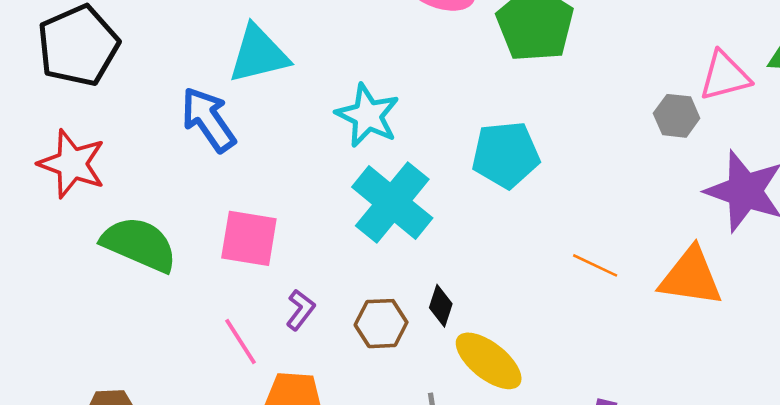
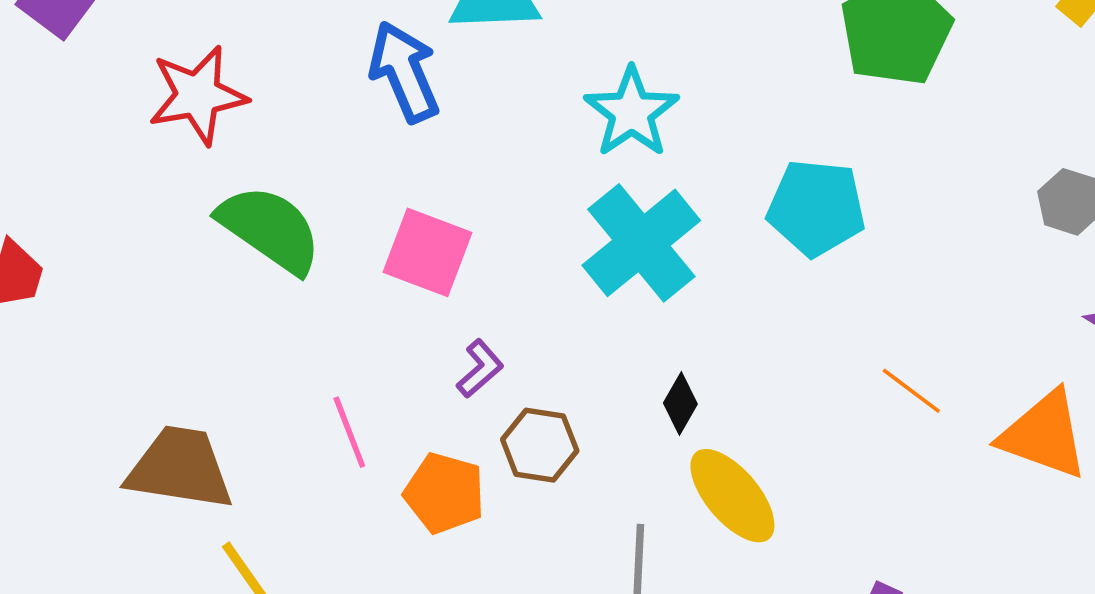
red star: (72, 164) -> (198, 95), turned 30
brown hexagon: (381, 324) -> (540, 445), moved
pink line: (240, 342) -> (349, 432), moved

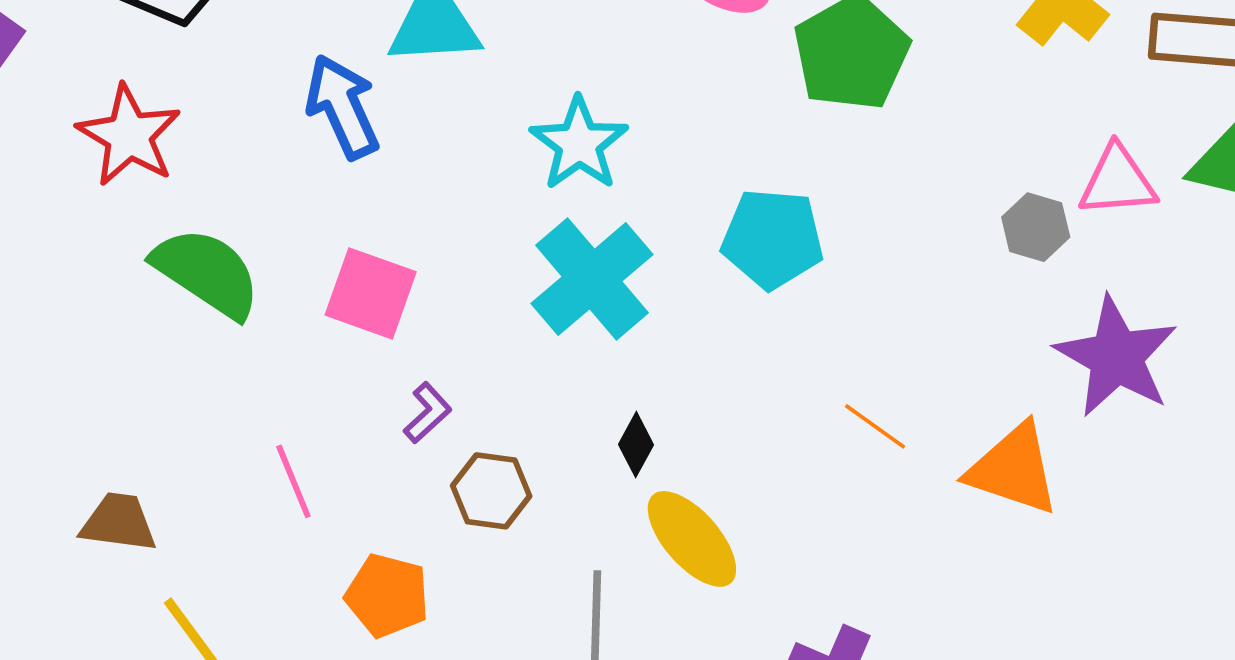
red star: (198, 95) -> (129, 136), turned -30
brown trapezoid: (180, 468) -> (119, 522), size x0.7
orange pentagon: (444, 493) -> (387, 595), moved

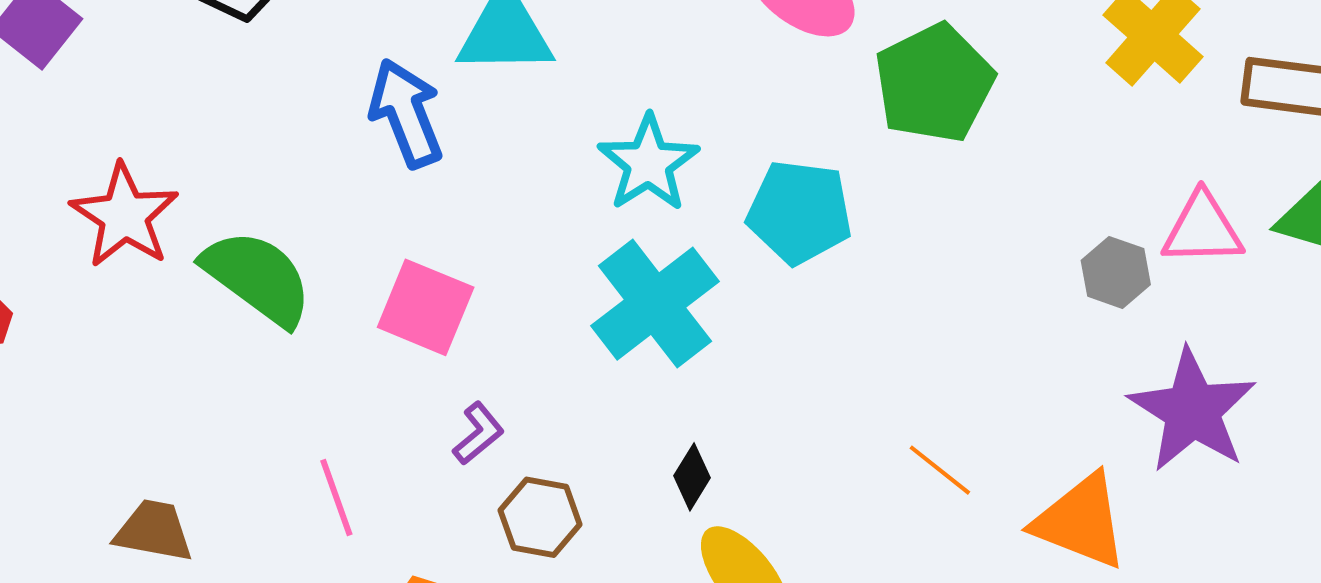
red star: (129, 136) -> (124, 216), moved
cyan pentagon: (773, 239) -> (799, 212), moved

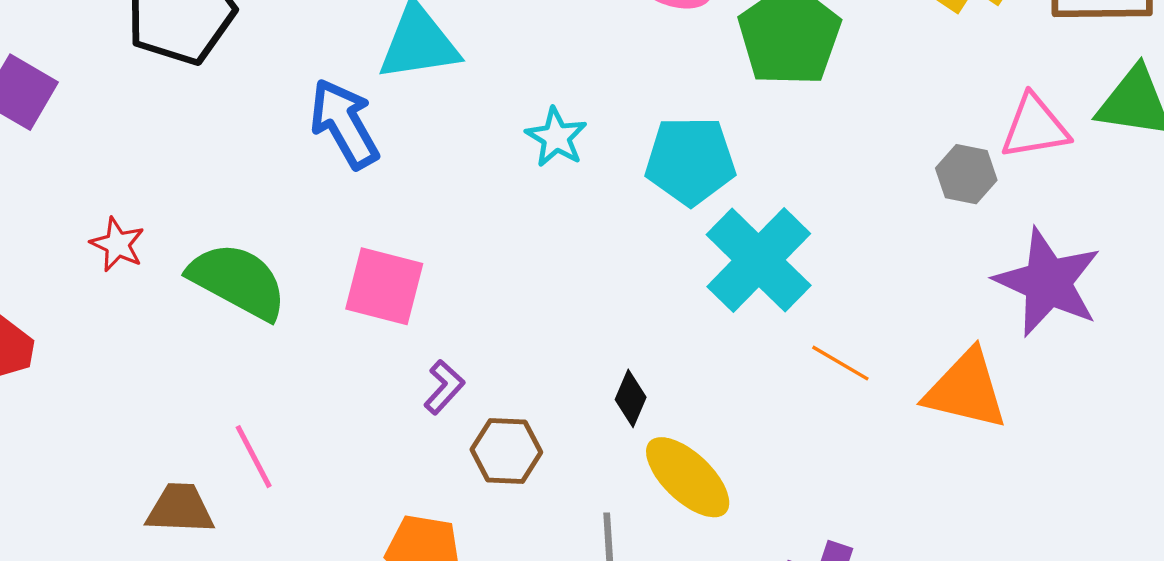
cyan star: (648, 163) -> (556, 137), size x0.7
red star: (124, 216) -> (117, 244), size x0.6
cyan cross: (655, 304) -> (759, 260), moved
pink line: (336, 498) -> (254, 457), moved

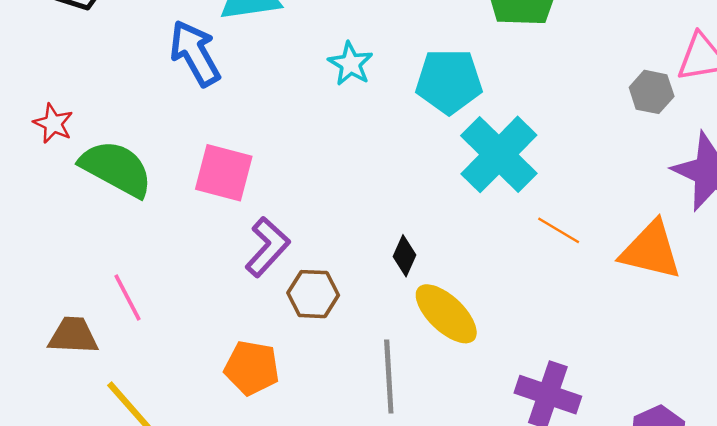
red star: (117, 244) -> (53, 123), moved
purple L-shape: (444, 387) -> (267, 247), size x1.5

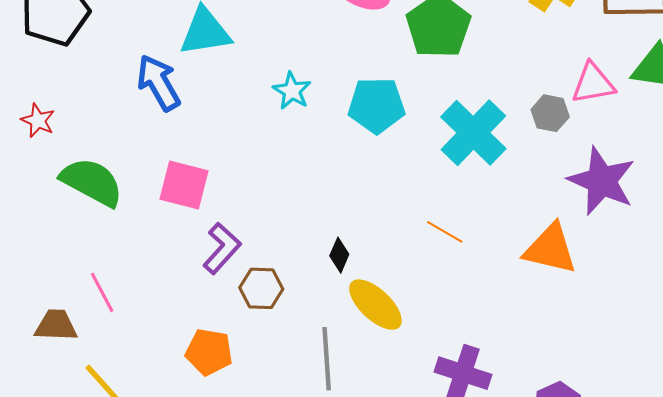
red star: (53, 123) -> (38, 120), moved
cyan cross: (499, 154) -> (473, 133), moved
orange line: (559, 230) -> (445, 232), moved

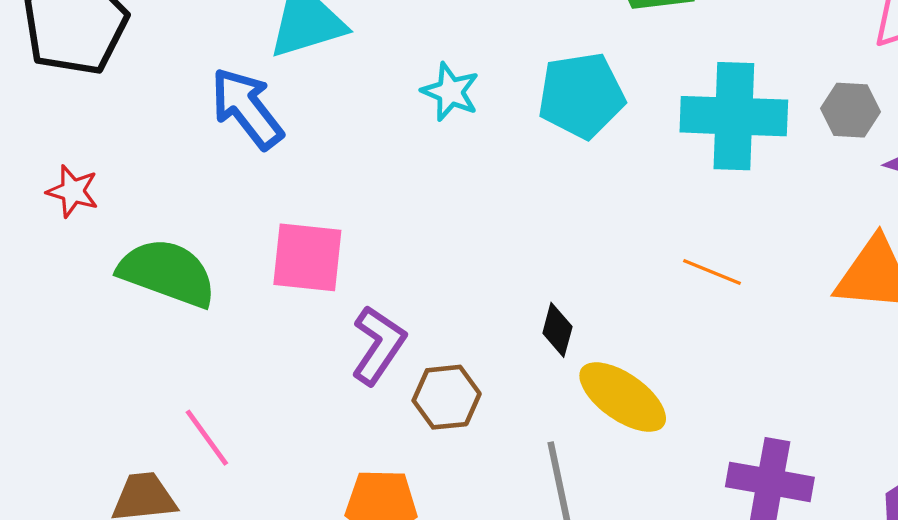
gray hexagon: (550, 113) -> (851, 110), moved
cyan cross: (473, 133) -> (734, 116), turned -34

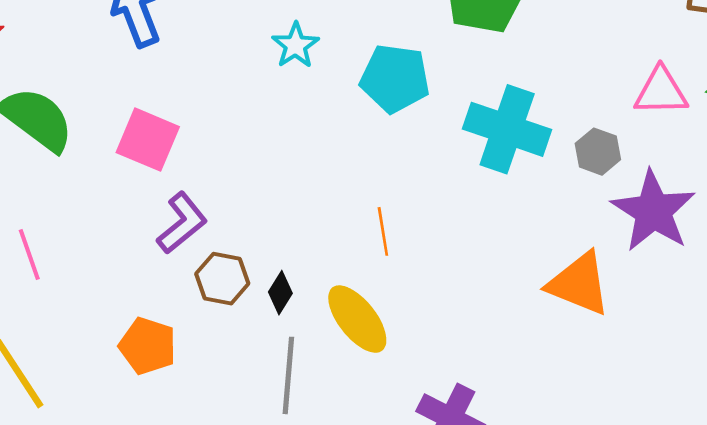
orange line: (712, 272) -> (383, 231), moved, turned 42
black diamond: (557, 330) -> (280, 293), moved

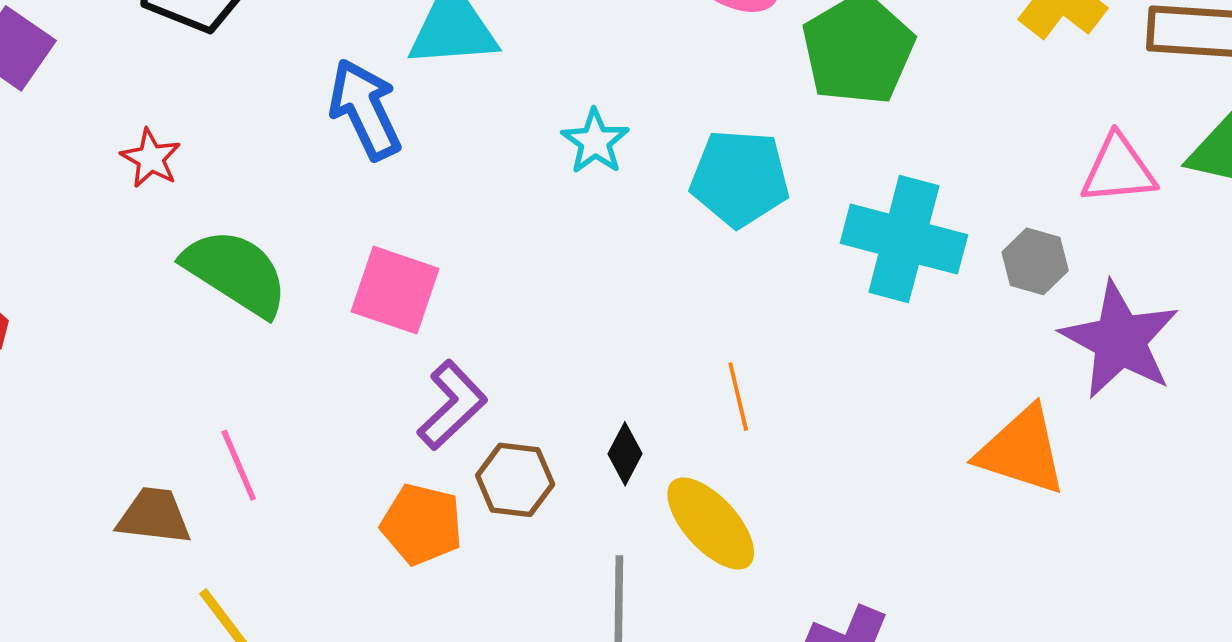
black diamond: (280, 293) -> (625, 454), moved
orange pentagon: (148, 346) -> (422, 524), moved

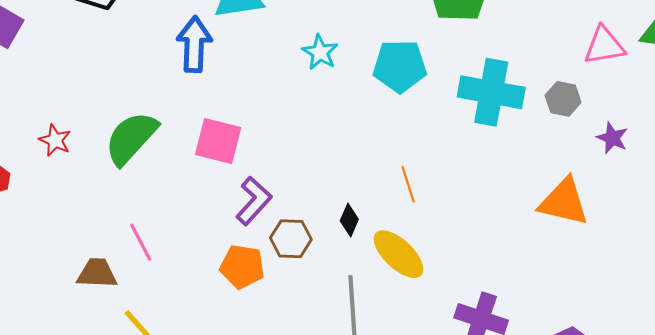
blue arrow: (365, 109) -> (194, 44), turned 32
red star: (151, 158) -> (55, 140), moved
green semicircle: (236, 272) -> (131, 138), turned -76
purple star: (1120, 340) -> (612, 138), size x0.5

